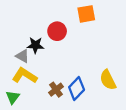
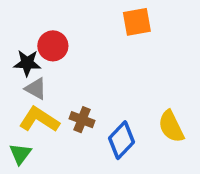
red circle: (57, 31) -> (53, 46), moved
black star: (35, 45) -> (27, 63), moved
brown cross: (56, 90) -> (82, 120), moved, turned -32

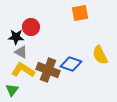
brown cross: (82, 120) -> (48, 70), size x1.6
yellow semicircle: (171, 126) -> (100, 55), moved
blue diamond: (121, 140) -> (71, 64), moved, turned 65

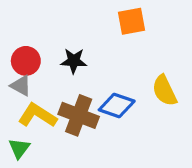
red circle: (31, 27) -> (26, 61), moved
black star: (16, 37) -> (74, 61), moved
gray triangle: (21, 52) -> (21, 86), moved

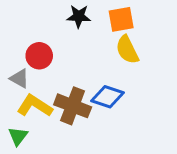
red circle: (26, 61) -> (39, 56), moved
black star: (74, 61) -> (79, 16), moved
yellow semicircle: (165, 91) -> (127, 50), moved

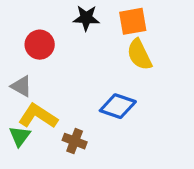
red circle: (39, 56) -> (40, 45), moved
brown cross: (73, 106) -> (75, 141), moved, size x0.6
green triangle: (18, 136) -> (20, 136), moved

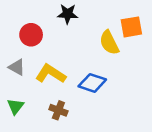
orange square: (133, 21) -> (131, 27), moved
yellow L-shape: (38, 116) -> (51, 74), moved

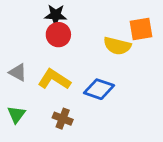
black star: (68, 14) -> (56, 15), moved
red circle: (31, 35) -> (58, 35), moved
yellow semicircle: (109, 43) -> (117, 46), turned -50

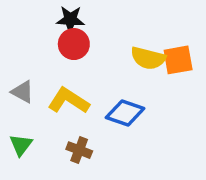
orange square: (141, 29) -> (178, 60), moved

